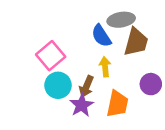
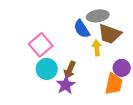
brown trapezoid: (136, 42) -> (110, 34), turned 95
yellow arrow: (105, 67) -> (97, 48), moved
orange trapezoid: (117, 104) -> (114, 84), moved

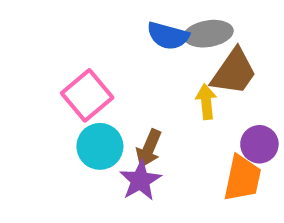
blue semicircle: (82, 29) -> (168, 36), moved, turned -42
brown trapezoid: (110, 34) -> (234, 72), turned -75

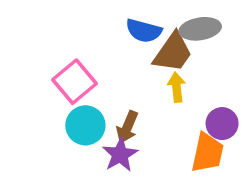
gray ellipse: (208, 34) -> (200, 29), moved
brown trapezoid: (234, 72) -> (173, 53), moved

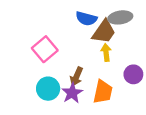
cyan circle: (85, 125) -> (48, 89), moved
orange trapezoid: (207, 153) -> (103, 92), moved

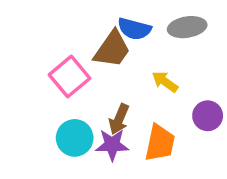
brown trapezoid: (104, 32) -> (112, 49), moved
yellow arrow: (106, 52) -> (165, 82), turned -49
purple star: (72, 93) -> (112, 145), turned 30

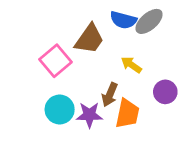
gray ellipse: (187, 27) -> (149, 21), turned -32
blue semicircle: (134, 29) -> (123, 20), moved
brown arrow: (119, 119) -> (110, 95), moved

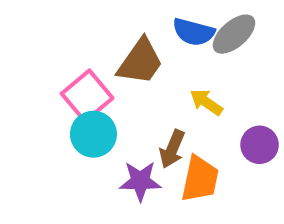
cyan circle: (60, 109) -> (93, 134), moved

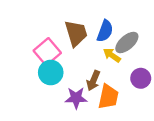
blue semicircle: (194, 32) -> (105, 31), moved, turned -85
gray ellipse: (234, 34) -> (127, 42), moved
brown trapezoid: (140, 62) -> (76, 33), turned -52

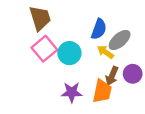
brown trapezoid: (76, 33) -> (40, 18), moved
cyan circle: (51, 73) -> (69, 53), moved
brown arrow: (93, 81) -> (112, 76), moved

